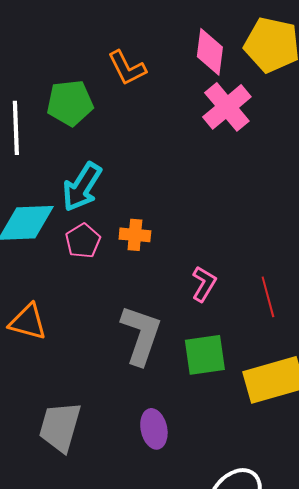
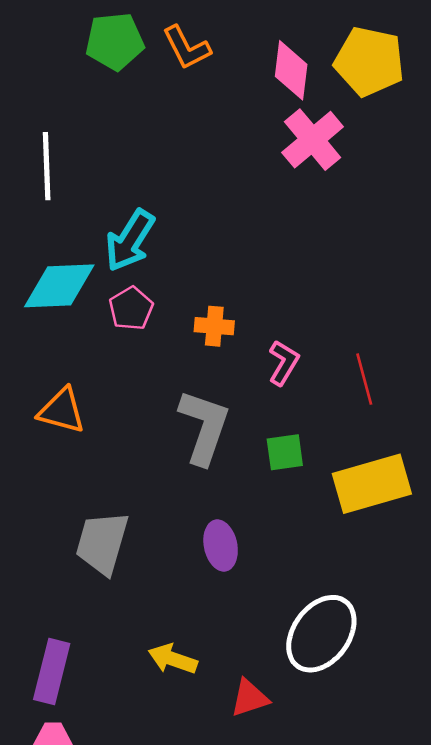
orange L-shape: (127, 68) -> (187, 48), moved
green pentagon: (70, 103) -> (115, 41), moved
orange cross: (135, 235) -> (214, 326), moved
green square: (205, 355) -> (285, 452), size x0.7

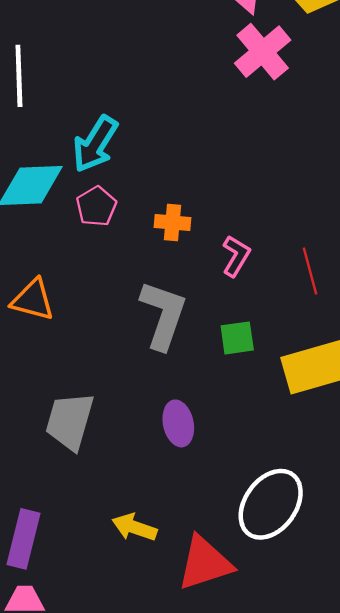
red triangle: (250, 698) -> (205, 563), size x1.6

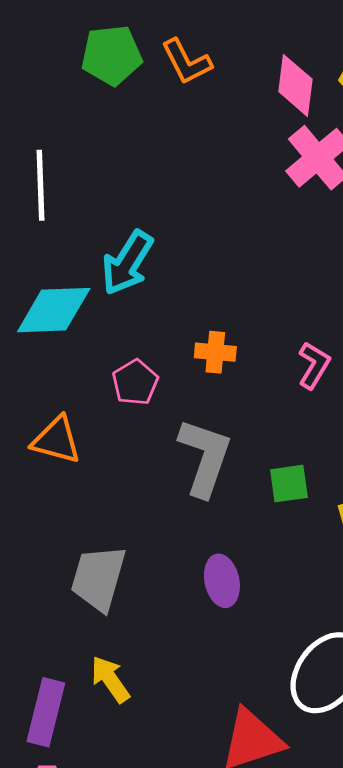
pink pentagon: (96, 206) -> (135, 382), moved
pink L-shape: (236, 256) -> (314, 365), moved
yellow arrow: (134, 527) -> (110, 679), moved, turned 36

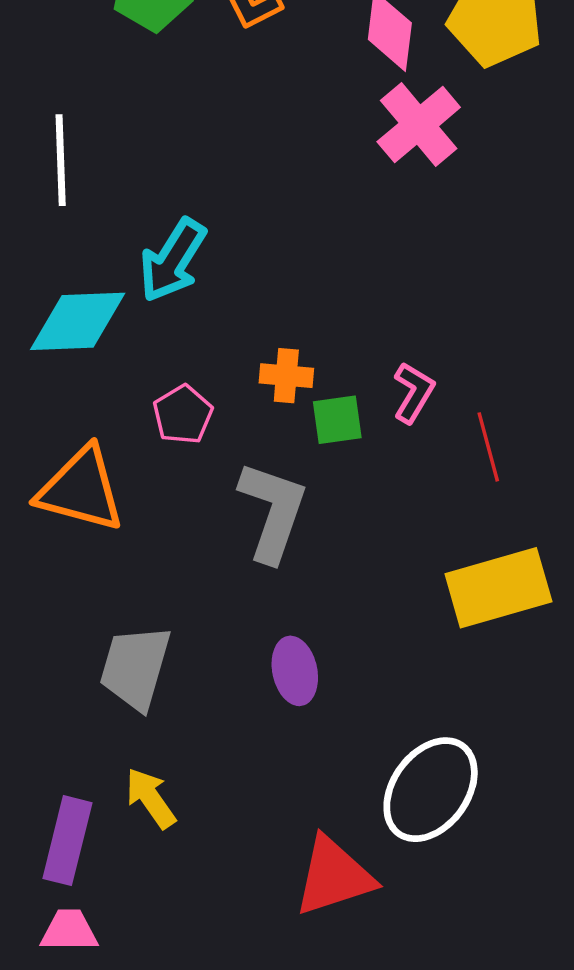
orange triangle: (56, 440) -> (81, 489), size x1.4
green square: (289, 484) -> (337, 420), moved

